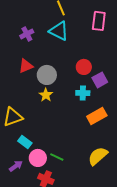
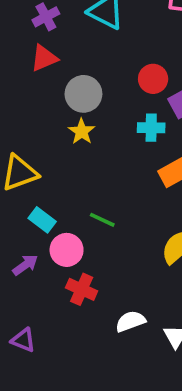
red triangle: (26, 66) -> (44, 58), moved
green line: (57, 157) -> (102, 220), moved

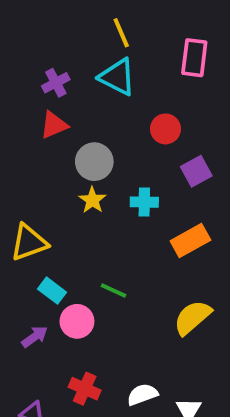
red circle: (153, 79) -> (165, 129), moved
cyan cross: (151, 128) -> (144, 202), moved
red cross: (82, 289) -> (85, 389), moved

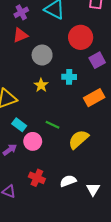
red circle: (165, 129) -> (81, 37), size x1.5
yellow star: (92, 200) -> (41, 85), moved
yellow semicircle: (192, 317) -> (79, 139), moved

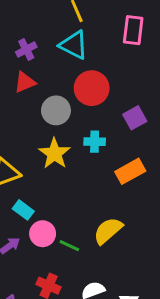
red circle: (81, 37) -> (92, 88), moved
yellow star: (41, 85) -> (54, 153), size x1.5
green line: (52, 125) -> (69, 246), moved

